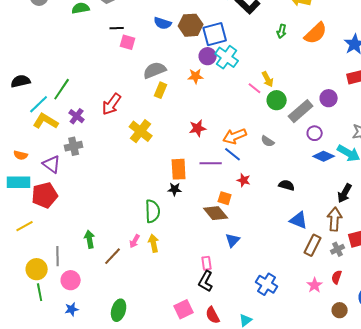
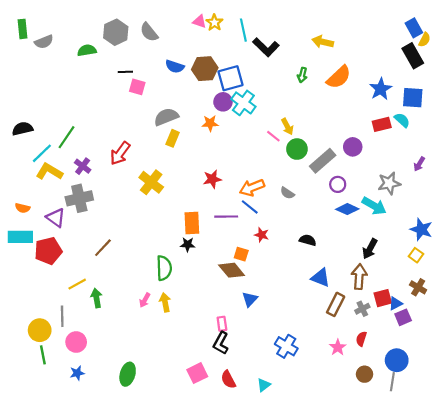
gray cross: (74, 146) -> (79, 198), size x1.4
yellow line: (25, 226) -> (77, 284), moved
brown line: (113, 256) -> (103, 248), moved

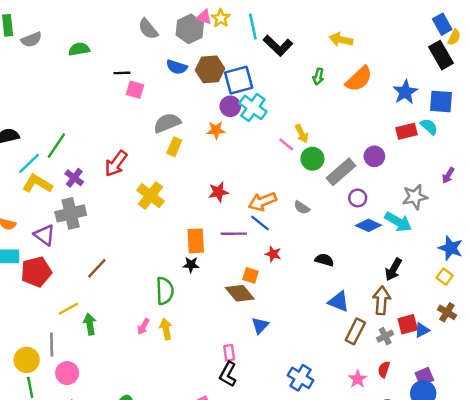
gray hexagon: (116, 32) -> (190, 29), moved
purple square: (403, 317) -> (424, 377), moved

